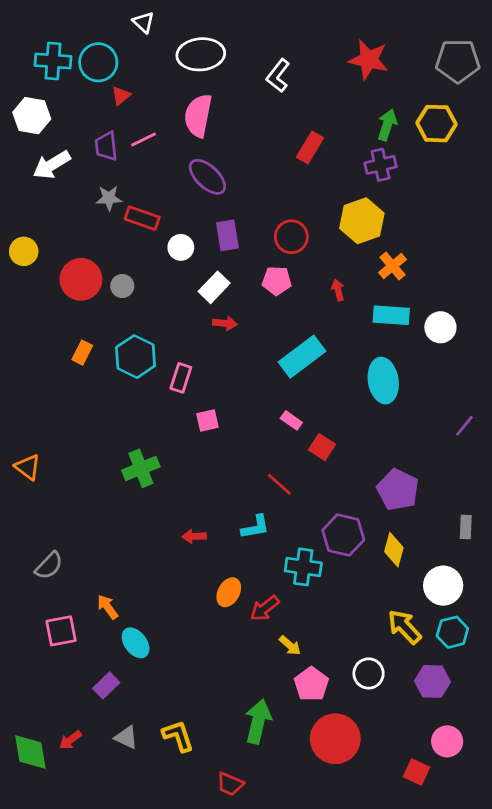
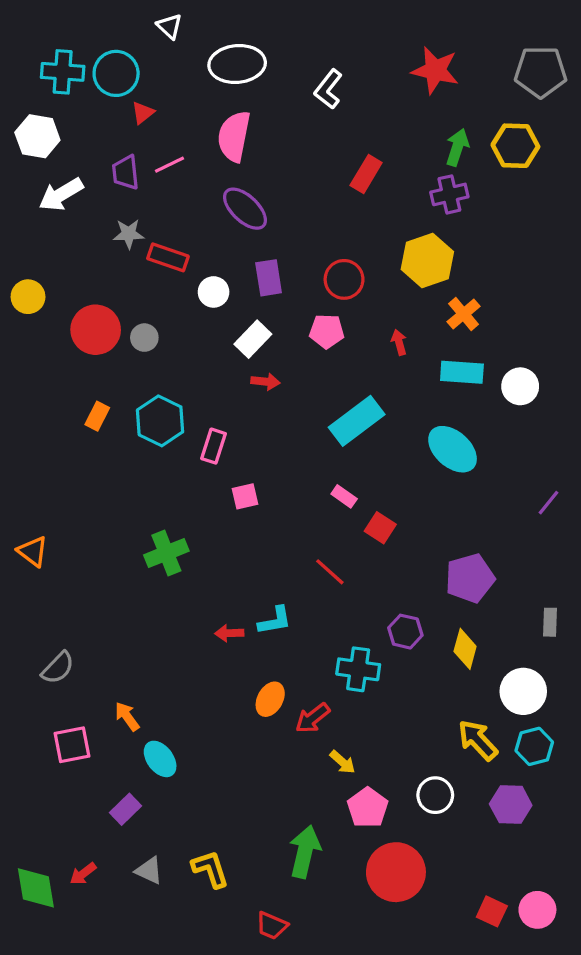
cyan ellipse: (383, 381) -> (453, 449), turned -39
purple pentagon: (398, 490) -> (470, 578), turned 30
cyan L-shape: (255, 527) -> (275, 621), moved
purple hexagon: (343, 535) -> (405, 632), size x0.7
pink circle: (447, 741) -> (537, 910), moved

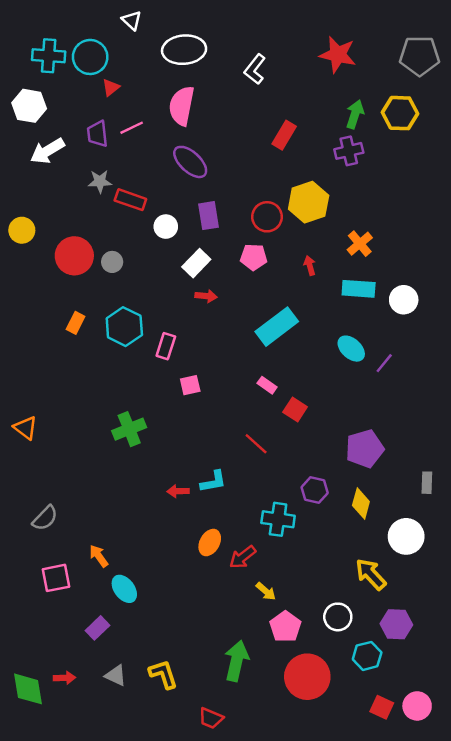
yellow hexagon: (427, 261) -> (309, 202), moved
cyan ellipse: (453, 449) -> (351, 349), size x0.7
purple line: (548, 503) -> (384, 363), moved
cyan hexagon: (534, 746) -> (367, 656), moved
red arrow: (83, 874) -> (65, 678), turned -145

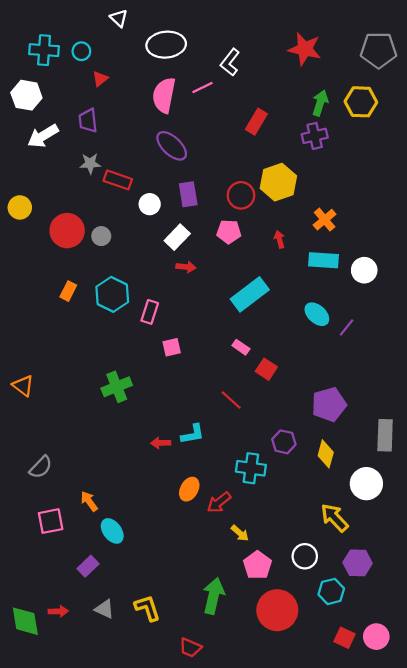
cyan circle: (90, 57) -> (81, 51), size x0.6
pink line: (132, 128) -> (202, 88), moved
gray rectangle: (427, 483) -> (385, 435), size x1.6

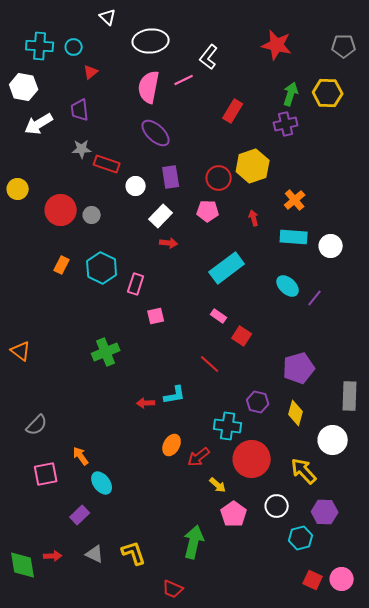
gray pentagon: (379, 50) -> (344, 46), size x0.7
red circle: (277, 610) -> (252, 459), moved

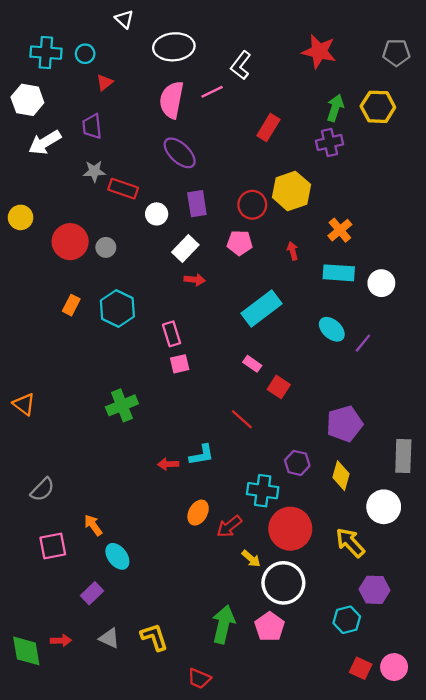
pink rectangle: (136, 284) -> (172, 334), moved, turned -35
white circle: (277, 506) -> (283, 583), moved, size x1.6
pink pentagon: (234, 514) -> (270, 627), moved

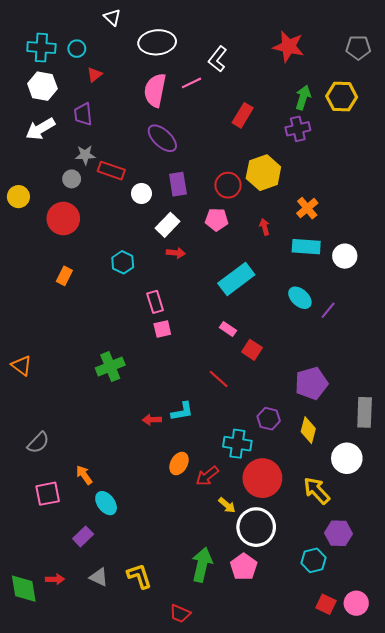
white hexagon: (27, 100) -> (42, 86), moved
gray circle: (106, 247) -> (72, 179), moved
cyan hexagon: (117, 308) -> (123, 262), moved, size x0.7

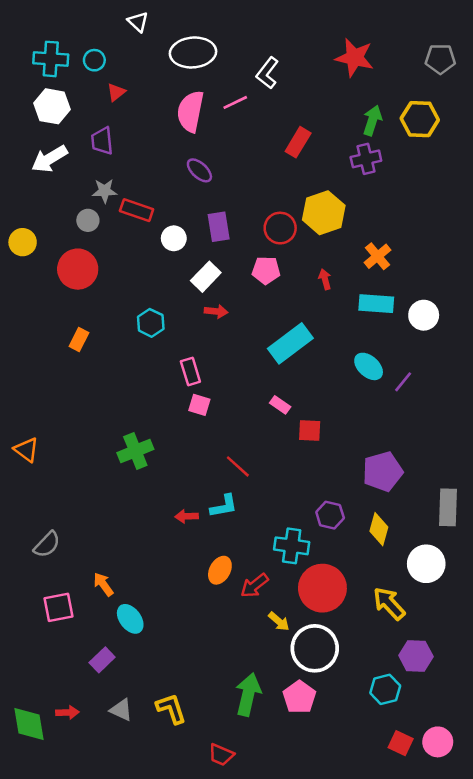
purple ellipse: (162, 138) -> (199, 170), size x0.7
pink square: (162, 329) -> (199, 405), turned 30
red square: (252, 350) -> (310, 431), turned -30
red line: (219, 379) -> (238, 466), moved

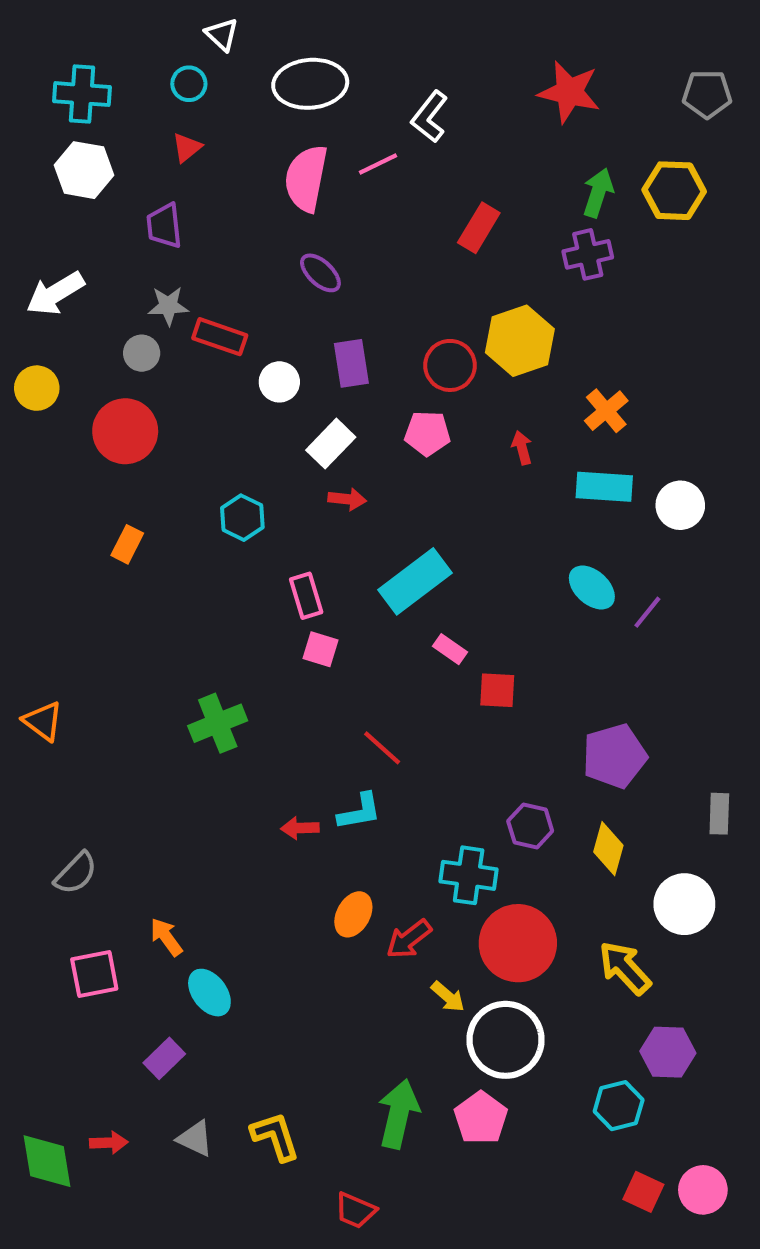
cyan circle: (94, 60) -> (189, 84), moved
white arrow: (49, 159) -> (55, 293), moved
cyan rectangle: (290, 343) -> (415, 581), moved
gray rectangle: (448, 507) -> (719, 814), size x0.7

